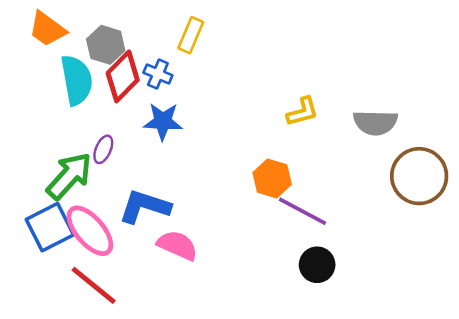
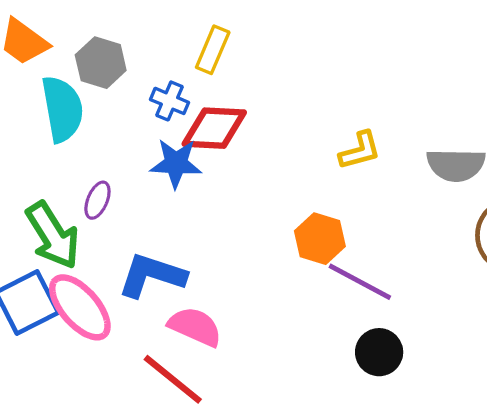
red diamond: (123, 76) -> (214, 128), moved, turned 48
green arrow: (69, 176) -> (53, 235), turned 106
red line: (94, 285) -> (173, 379), moved

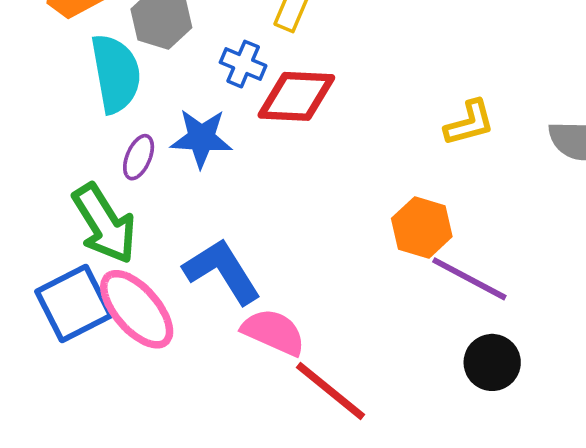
blue star: (176, 163) -> (201, 138), moved
purple ellipse: (97, 200) -> (139, 157), moved
blue L-shape: (152, 275) -> (222, 271), turned 40
red line: (173, 379) -> (331, 391), moved

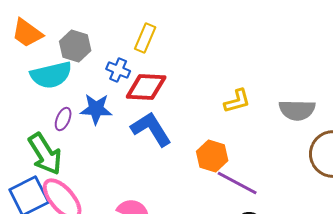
cyan semicircle: (116, 74) -> (51, 75), turned 87
blue L-shape: (222, 271) -> (151, 129), moved

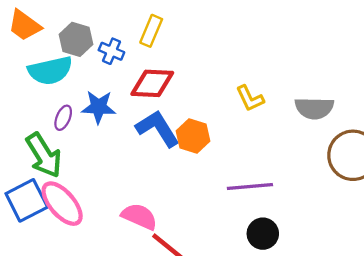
blue cross: (118, 70) -> (111, 51), moved
yellow L-shape: (237, 101) -> (250, 98), turned 80
orange hexagon: (212, 156) -> (193, 136), moved
purple line: (237, 183) -> (250, 186), turned -33

